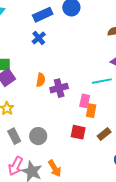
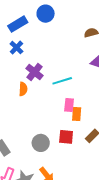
cyan line: (102, 81) -> (62, 81), moved
purple cross: (59, 88) -> (35, 72), moved, turned -30
gray circle: (38, 136) -> (41, 143), moved

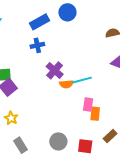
blue cross: (16, 48) -> (37, 45), turned 32
orange semicircle: (23, 89) -> (66, 84), moved, turned 80
red square: (66, 137) -> (85, 146), moved

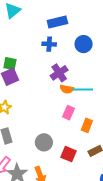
blue circle: (67, 12) -> (84, 44), moved
pink rectangle: (88, 105) -> (68, 113), moved

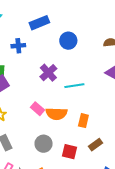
blue cross: (49, 44) -> (18, 46), moved
orange semicircle: (67, 89) -> (56, 114), moved, size x1.5
pink rectangle: (68, 113) -> (37, 109), moved, turned -64

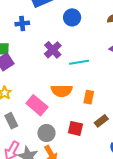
pink rectangle: (37, 109) -> (37, 105), moved, size x1.5
gray circle: (44, 144) -> (46, 133), moved

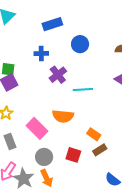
blue cross: (22, 23) -> (41, 53), moved
orange rectangle: (89, 97) -> (94, 134), moved, turned -72

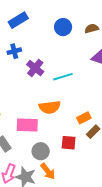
blue circle: (80, 44) -> (63, 27), moved
pink rectangle: (37, 128) -> (27, 125), turned -30
orange rectangle: (94, 134) -> (84, 118), turned -48

